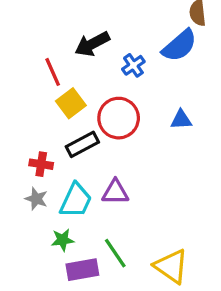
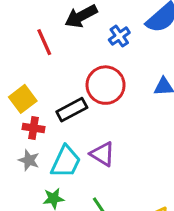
yellow square: (71, 103) -> (23, 99), moved
purple triangle: (115, 192) -> (102, 154), turned 32

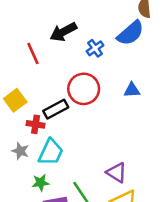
red cross: (34, 128) -> (36, 124), moved
purple triangle: (102, 154) -> (117, 172), moved

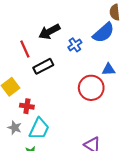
red circle: (84, 89) -> (91, 88), moved
blue triangle: (132, 90) -> (109, 69), moved
black rectangle: (56, 109) -> (43, 66), moved

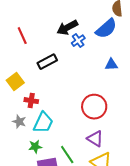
black arrow: (49, 32) -> (67, 28), moved
red line: (25, 49) -> (22, 36), moved
red circle: (91, 88) -> (94, 107), moved

